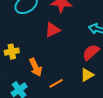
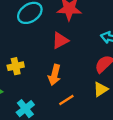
orange arrow: (36, 67) -> (54, 75), moved, turned 42

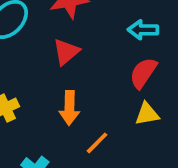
yellow triangle: (101, 89) -> (147, 114), turned 35

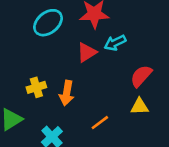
cyan arrow: (143, 30) -> (115, 43), moved, turned -35
orange arrow: (69, 108) -> (67, 93), moved

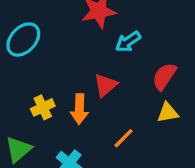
cyan ellipse: (48, 23) -> (23, 40), moved
red triangle: (87, 52) -> (105, 85), moved

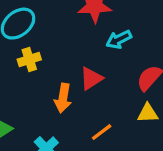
yellow cross: (43, 107) -> (29, 60), moved

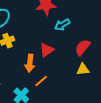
orange line: (102, 132) -> (41, 81), moved

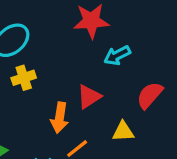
yellow triangle: (83, 69) -> (123, 131), moved

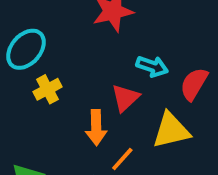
cyan arrow: (117, 55) -> (152, 66), moved, turned -124
yellow triangle: (123, 131) -> (171, 130), size x1.5

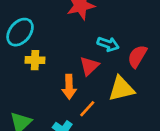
yellow cross: (47, 89) -> (35, 60), turned 30

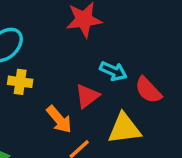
red semicircle: (137, 56) -> (148, 90), turned -80
orange arrow: (69, 87) -> (59, 119), turned -45

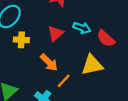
red triangle: (87, 96) -> (55, 33), moved

